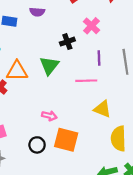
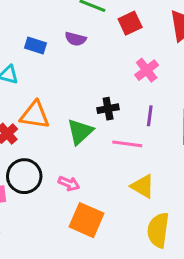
black cross: (67, 42) -> (108, 109), moved
green triangle: (49, 66) -> (80, 132), moved
black circle: (37, 145) -> (24, 176), moved, size x1.5

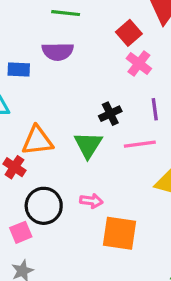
red square: (130, 23) -> (129, 33), moved
purple semicircle: (76, 39) -> (58, 52), size x1.4

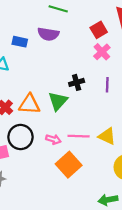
orange triangle: (37, 141) -> (29, 104), moved
pink line: (140, 144) -> (79, 136), moved
orange square: (119, 233) -> (69, 165), turned 30

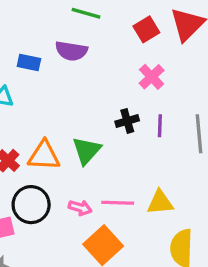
red square: (99, 30) -> (146, 29), moved
black cross: (77, 82) -> (127, 121), moved
yellow triangle: (107, 136) -> (160, 203), turned -30

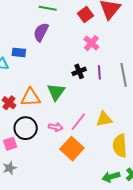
purple semicircle: (71, 51) -> (41, 32), turned 114
blue rectangle: (29, 62) -> (19, 52), moved
pink line: (118, 203) -> (78, 122), turned -48

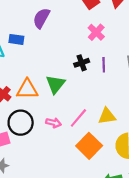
orange square: (72, 149) -> (89, 146), moved

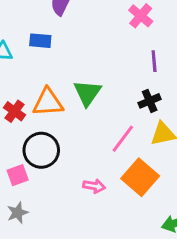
blue rectangle: (16, 39) -> (40, 41), moved
black cross: (82, 63) -> (150, 101), moved
pink arrow: (54, 123) -> (94, 186), moved

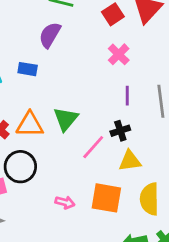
pink line: (123, 139) -> (93, 147), moved
orange square: (140, 177) -> (106, 198), turned -36

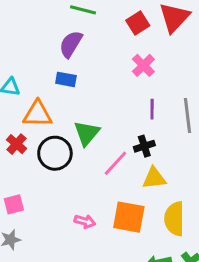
blue rectangle: (28, 69) -> (66, 79), moved
orange triangle: (30, 125) -> (38, 114), moved
black circle: (20, 167) -> (55, 153), moved

